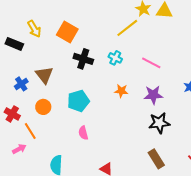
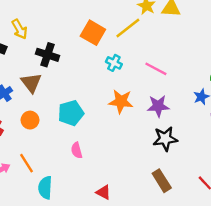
orange square: (67, 32) -> (93, 33), moved
black cross: (83, 59) -> (47, 55), moved
orange star: (121, 91) -> (121, 101), size x1.5
orange line: (30, 131) -> (27, 163), moved

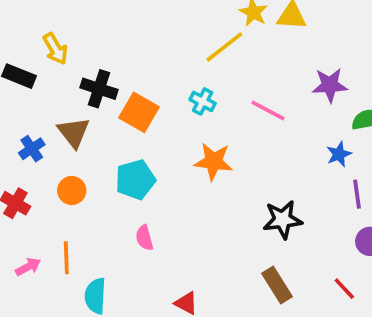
orange square: (93, 33) -> (139, 112), moved
purple star: (158, 106) -> (330, 85), moved
orange line: (27, 163) -> (66, 258), turned 30

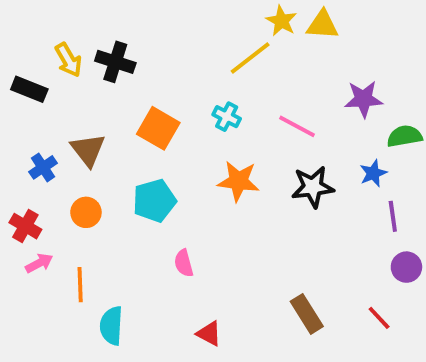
black cross: (99, 89) -> (115, 62), moved
black star: (283, 220) -> (313, 187), moved
pink semicircle: (144, 238) -> (184, 263), moved
pink arrow: (28, 267) -> (39, 263), moved

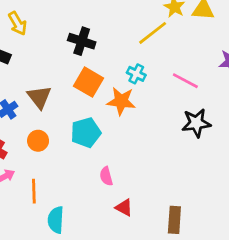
yellow arrow: (68, 60) -> (18, 23), moved
black cross: (115, 62) -> (82, 41), moved
orange star: (238, 181) -> (121, 101), moved
brown rectangle: (307, 314) -> (174, 220), moved, turned 36
red triangle: (209, 334) -> (124, 208), moved

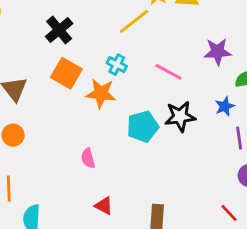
black cross: (82, 41) -> (59, 30), turned 32
cyan pentagon: (86, 133) -> (143, 126), moved
pink semicircle: (106, 176) -> (88, 158), moved

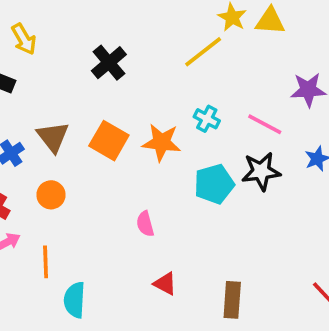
cyan cross: (117, 65) -> (207, 119), moved
pink line: (169, 72) -> (265, 124), moved
orange square: (66, 73) -> (109, 141), moved

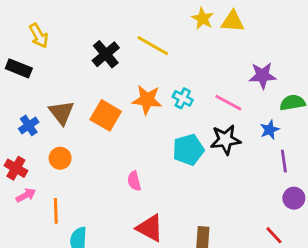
yellow line: (203, 52) -> (153, 46), moved, turned 68
orange star: (161, 142) -> (147, 100), moved
red triangle: (165, 284) -> (150, 228), size x1.5

